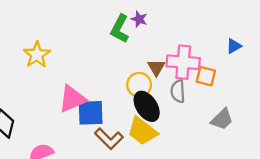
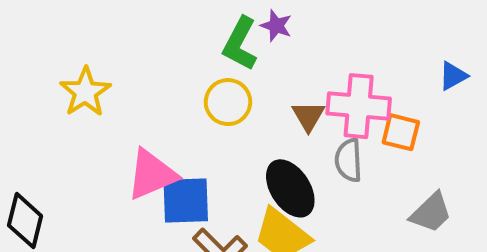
yellow circle: (139, 85) -> (228, 102), moved

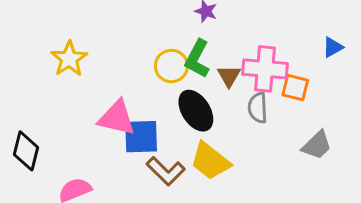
green L-shape: (240, 44) -> (197, 59), moved
pink triangle: (152, 174) -> (117, 118), turned 36
black ellipse: (290, 188) -> (196, 111), moved

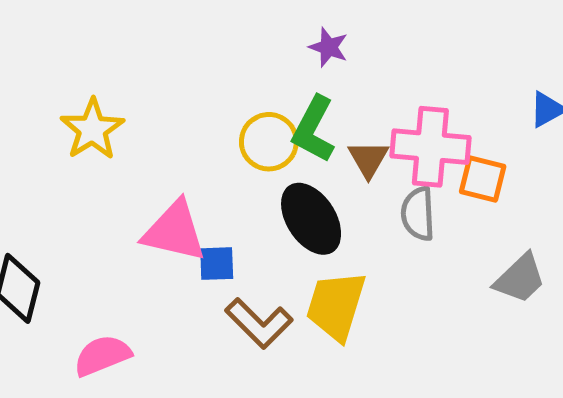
blue square: (141, 137) -> (217, 264), size x0.6
yellow trapezoid: (210, 161) -> (336, 306), turned 69

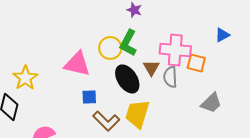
yellow star: (92, 129) -> (25, 78), moved
brown triangle: (368, 159) -> (151, 68), moved
pink triangle: (174, 231) -> (77, 64), moved

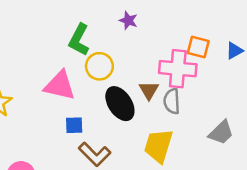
green L-shape: (128, 43) -> (79, 40), moved
orange square: (196, 63) -> (198, 47), moved
yellow trapezoid: (137, 114) -> (158, 146), moved

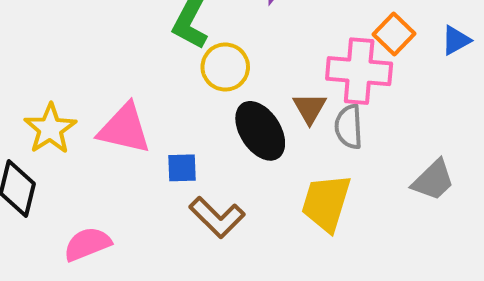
orange square: (198, 47) -> (394, 34), turned 30
pink triangle: (60, 86) -> (124, 129), moved

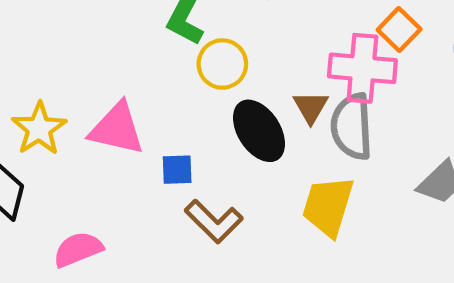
gray semicircle: (349, 127) -> (352, 127), size x1.4

